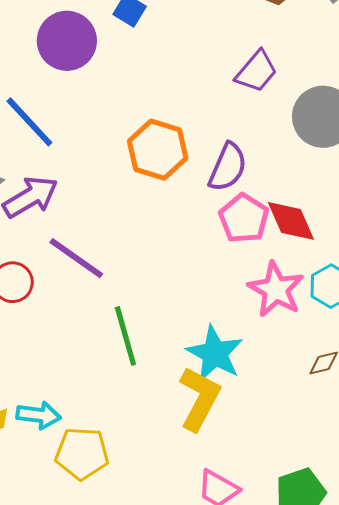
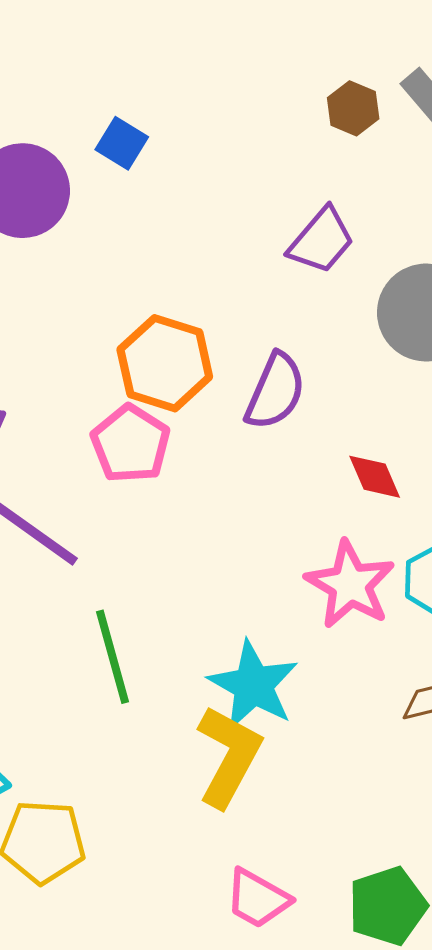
pink pentagon: (244, 218) -> (131, 444), moved
red diamond: (291, 221) -> (375, 477), size x0.7

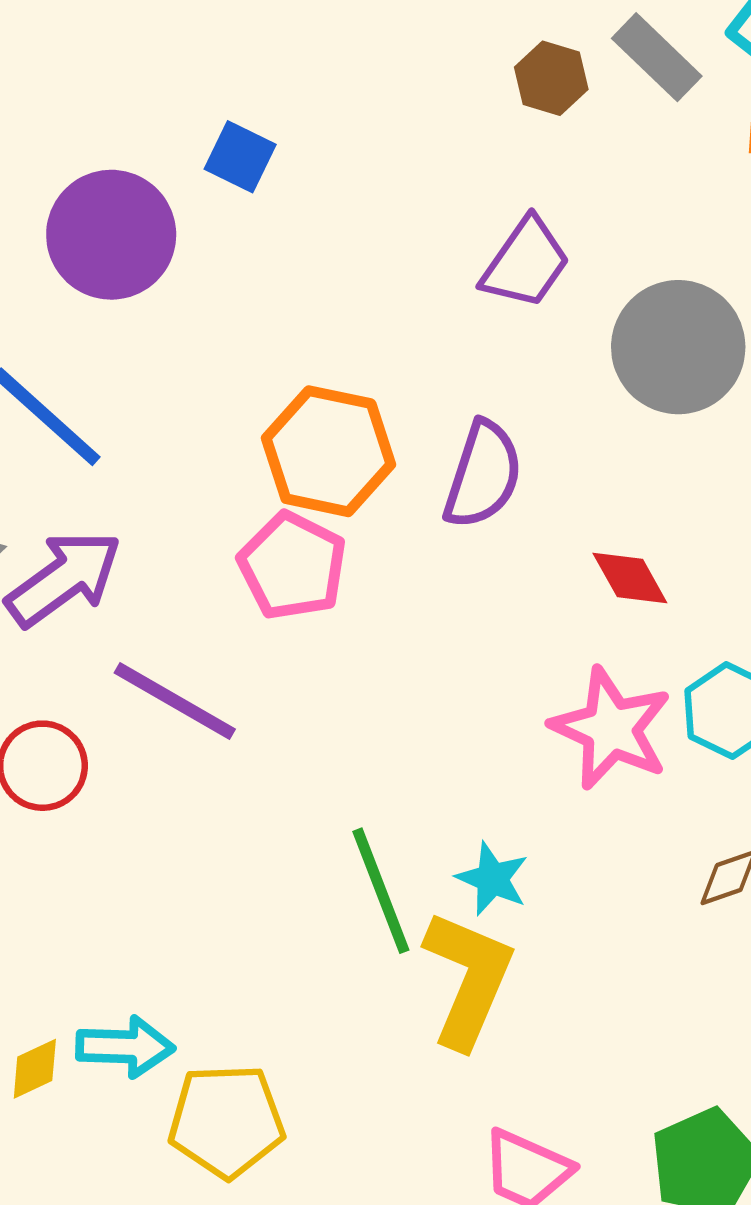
green line: (112, 657) -> (381, 891), moved
cyan star: (253, 685) -> (492, 879), size x0.6

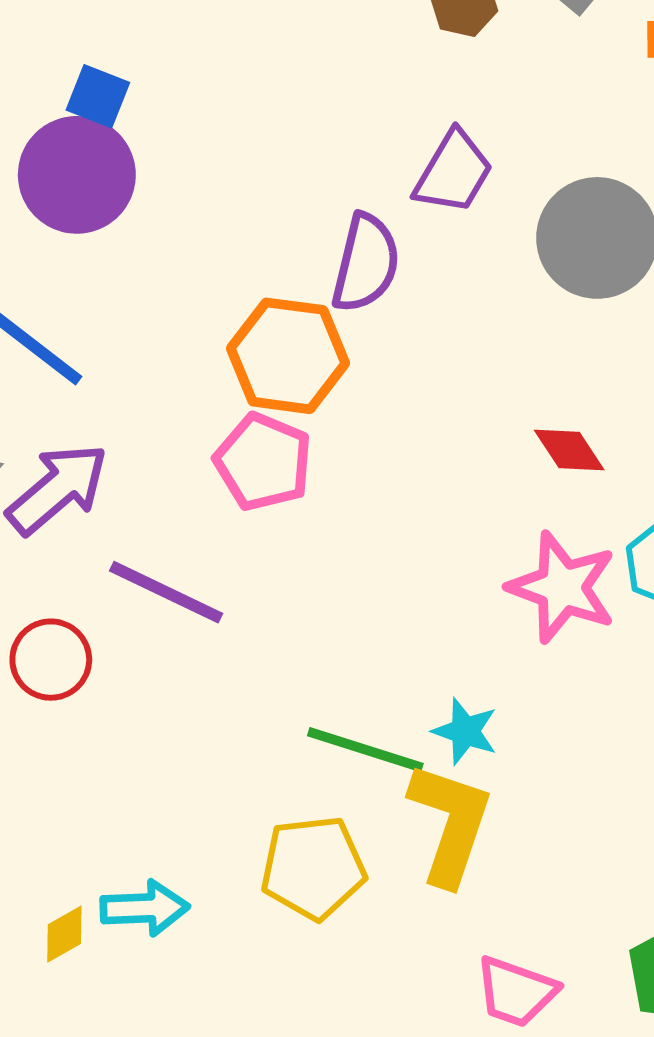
blue square: (240, 157) -> (98, 96), moved
purple semicircle: (483, 475) -> (366, 263), moved
green line: (381, 891) -> (365, 750), turned -47
yellow pentagon: (226, 1121) -> (313, 868), moved

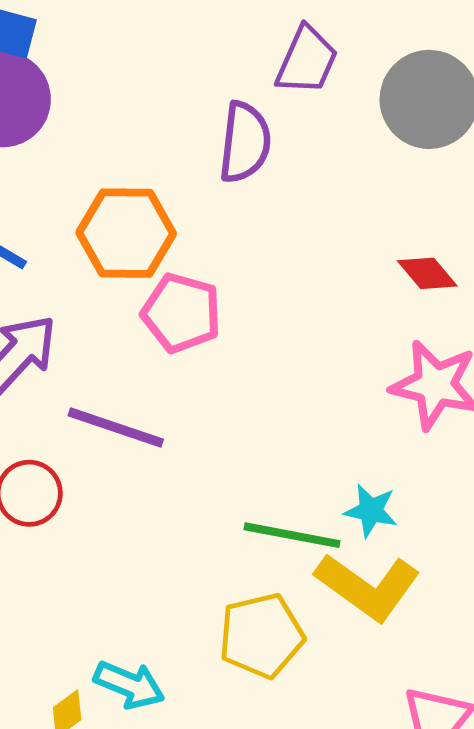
orange hexagon: (288, 356) -> (126, 233), moved
yellow L-shape: (450, 824) -> (368, 587), turned 114
cyan arrow: (145, 908) -> (129, 685), turned 32

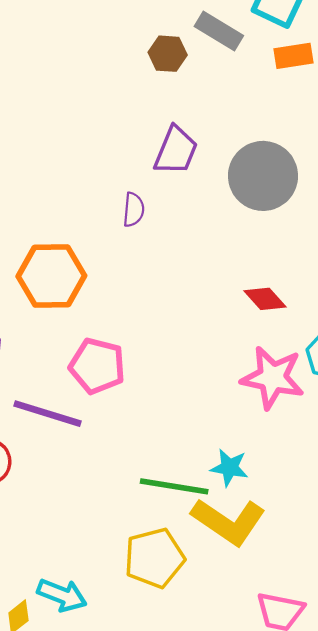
purple semicircle: (245, 142) -> (134, 210), size x0.6
pink pentagon: (181, 313) -> (97, 366), moved

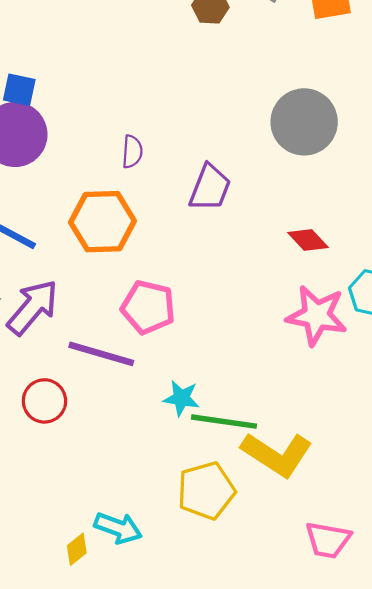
purple trapezoid: (176, 151) -> (210, 188), moved
purple semicircle: (134, 210) -> (132, 152), moved
cyan star: (229, 468) -> (181, 398), moved

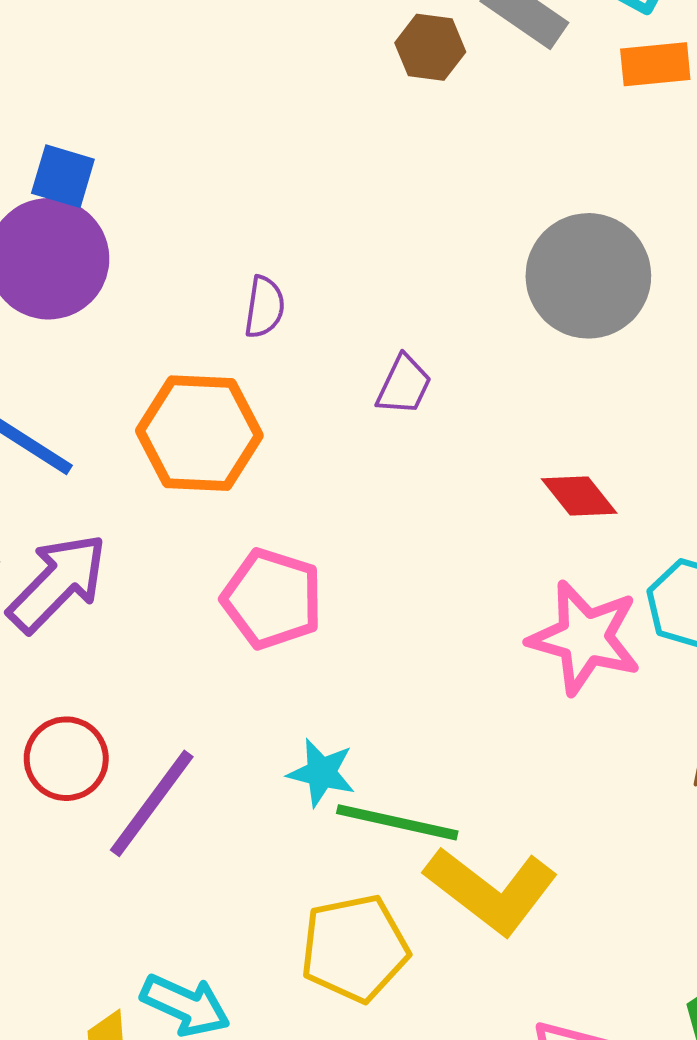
purple trapezoid: (210, 188) -> (404, 385), size x0.7
purple line: (101, 354) -> (152, 803), moved, turned -74

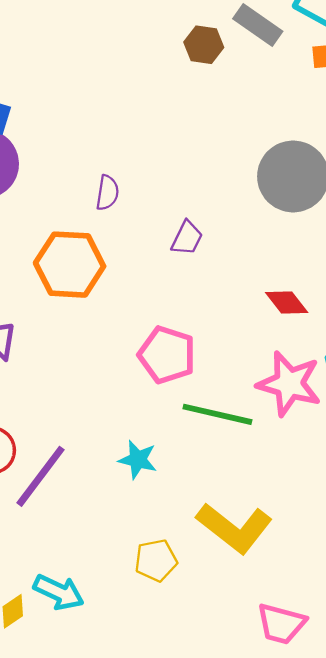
pink pentagon: (272, 599) -> (167, 355), moved
green line: (397, 822) -> (217, 414), moved
yellow pentagon: (355, 948) -> (156, 560), size x0.7

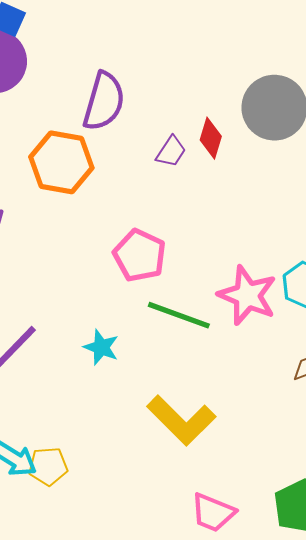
purple semicircle: (107, 193) -> (104, 101), size x1.8
red diamond: (287, 303) -> (211, 138), moved, turned 48
yellow pentagon: (156, 560) -> (48, 466), moved

